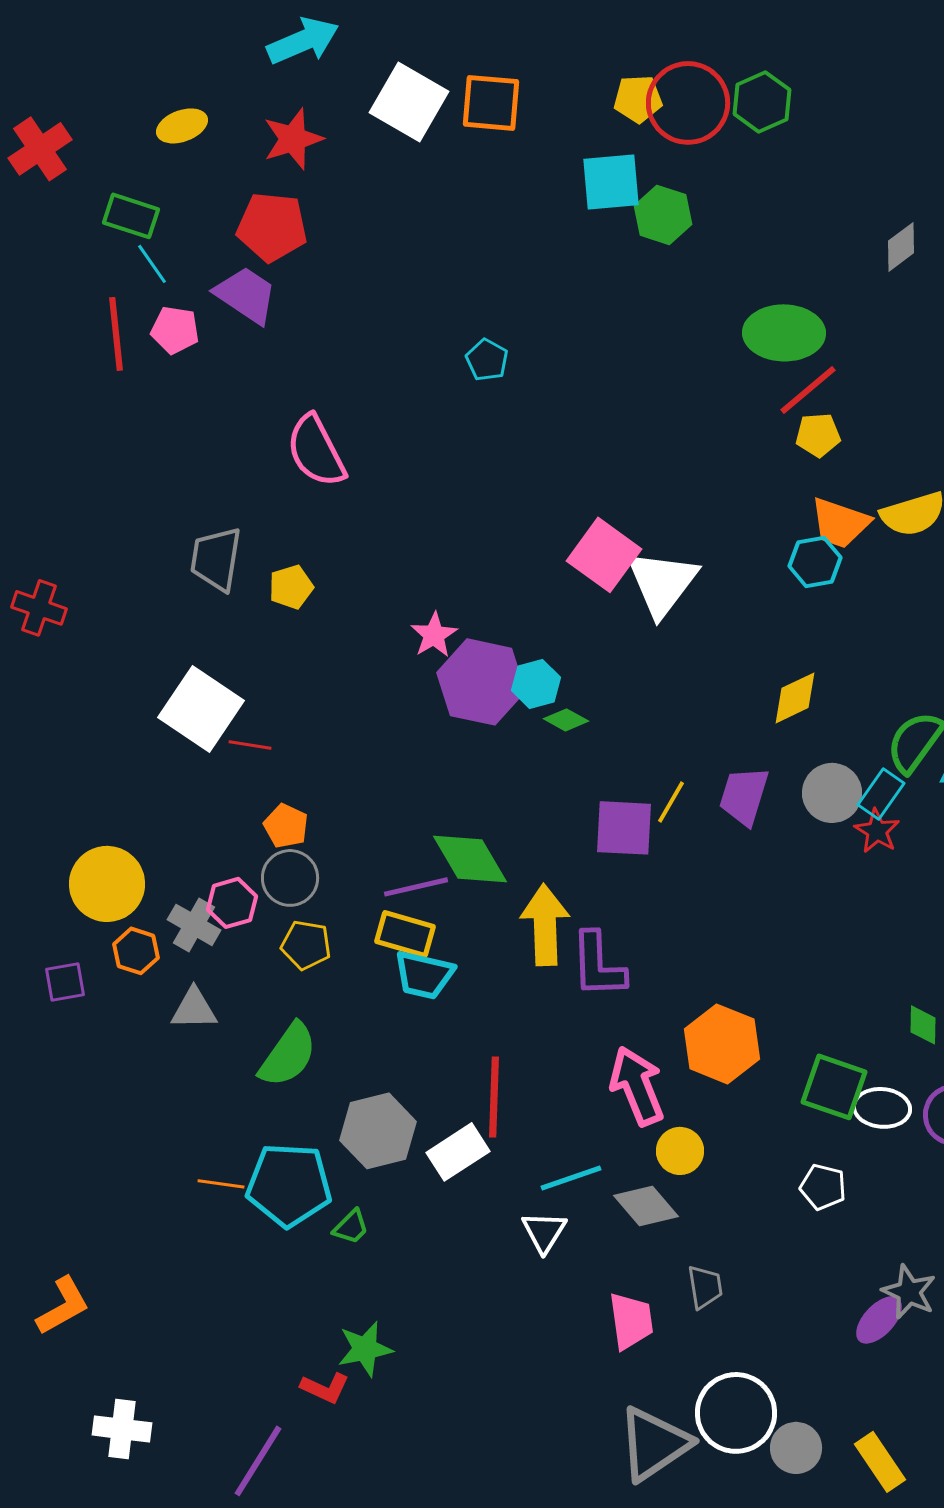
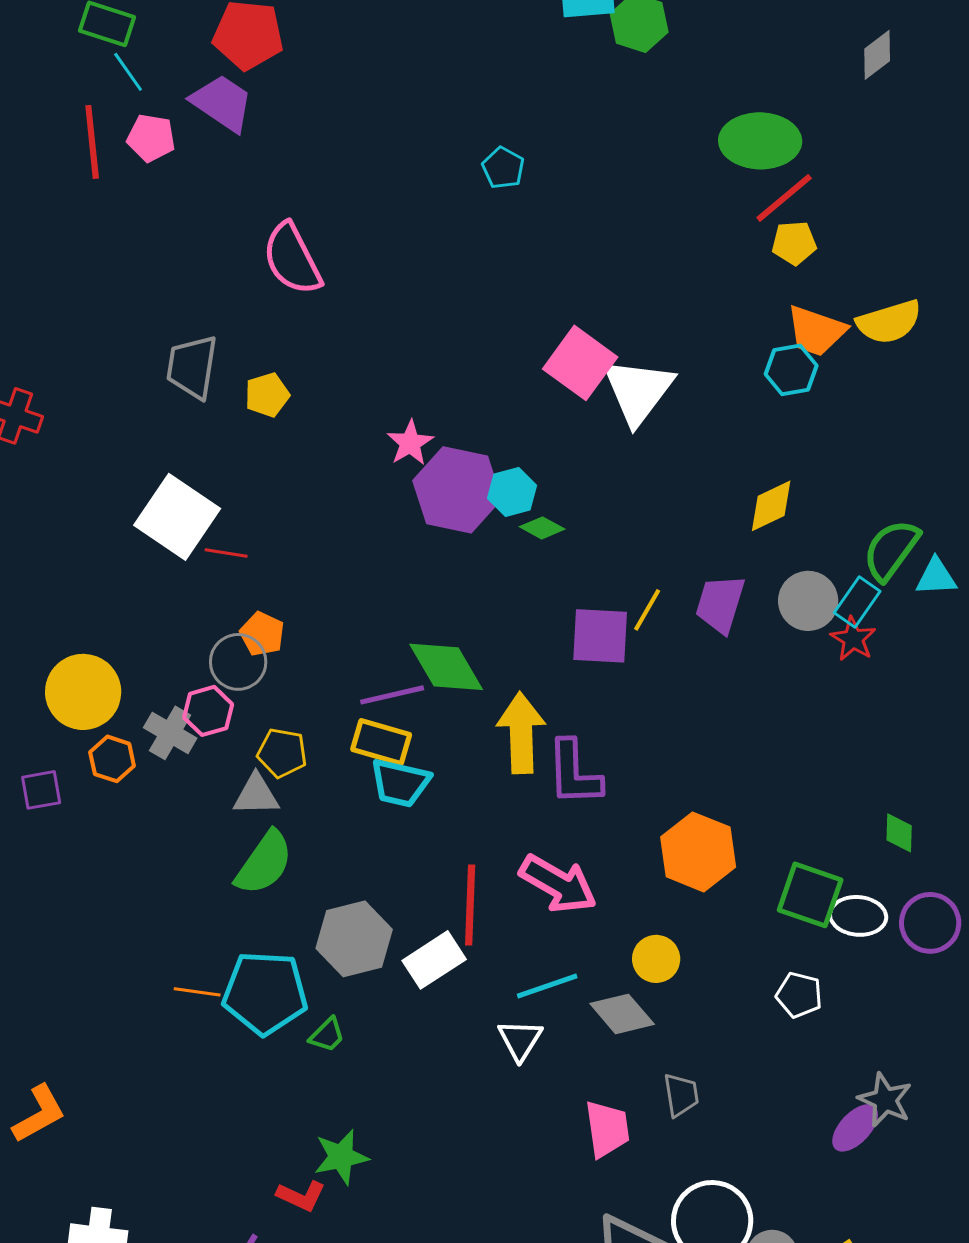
cyan pentagon: (487, 360) -> (503, 168), moved
gray circle: (290, 878) -> (238, 662), moved
gray triangle: (194, 1009) -> (256, 795), moved
pink arrow: (637, 1086) -> (558, 884), moved, turned 142

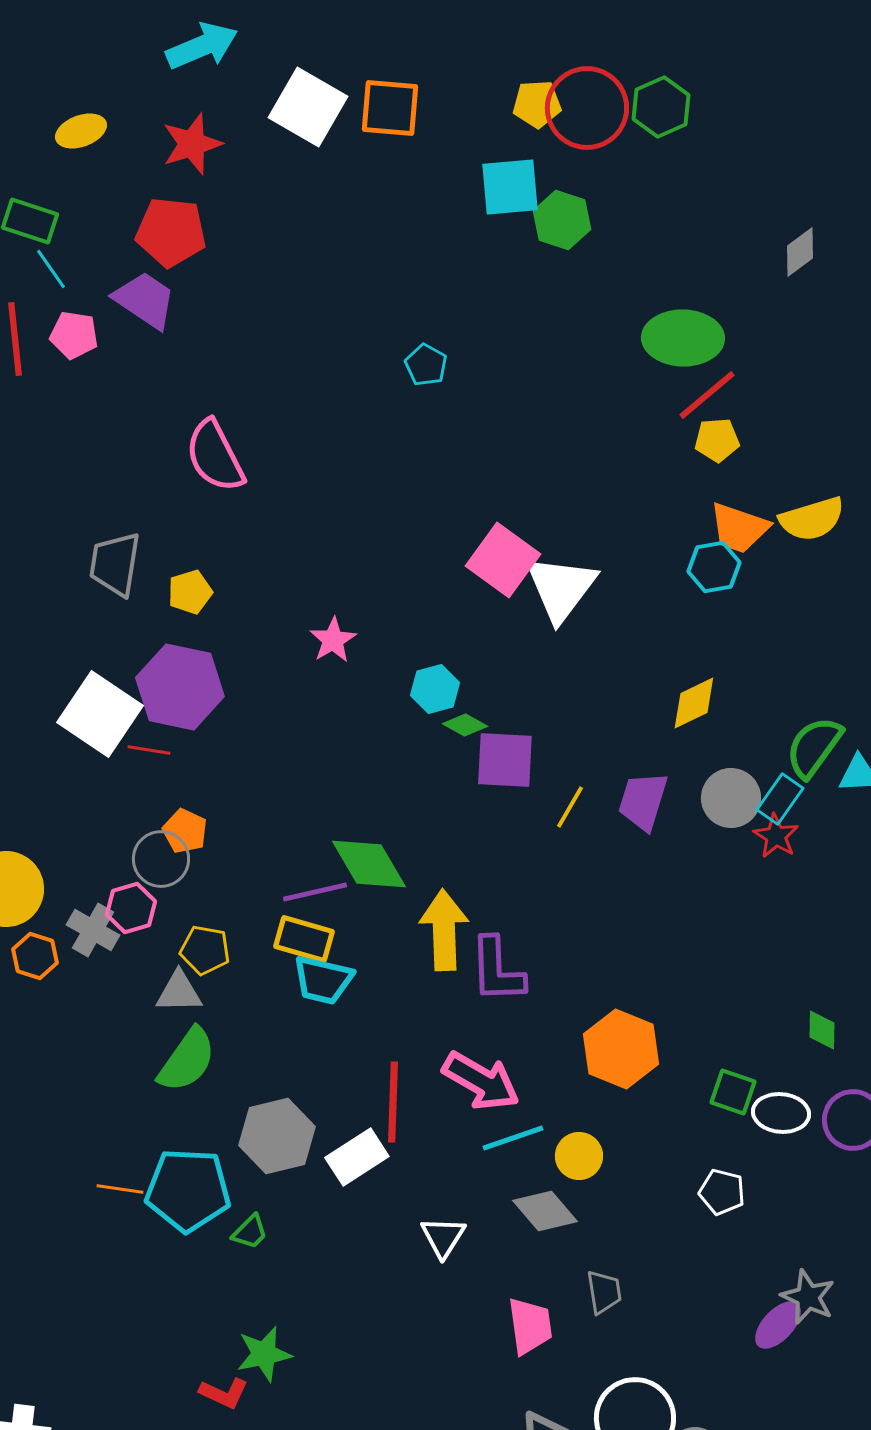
purple hexagon: (457, 490) -> (180, 687), moved
purple square: (600, 636) -> (505, 760), moved
green square: (810, 895) -> (733, 1092), size x0.7
cyan line: (547, 986) -> (513, 1138), moved

